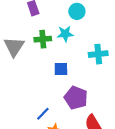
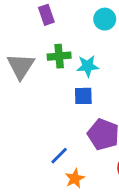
cyan star: (65, 34) -> (88, 66), moved

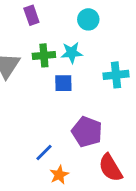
cyan star: (88, 66) -> (72, 53), moved
blue square: (83, 96) -> (63, 83), moved

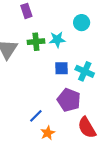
cyan circle: (88, 19) -> (82, 23), moved
cyan cross: (116, 75) -> (85, 71), moved, turned 30
blue square: (63, 83) -> (61, 68), moved

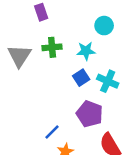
cyan star: (57, 40) -> (86, 51), moved
blue square: (61, 68) -> (81, 78), turned -32

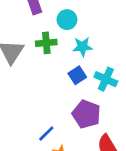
cyan circle: (104, 26) -> (67, 20), moved

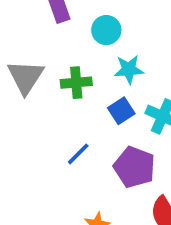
green cross: (46, 43) -> (76, 83), moved
blue line: (46, 133) -> (78, 154), moved

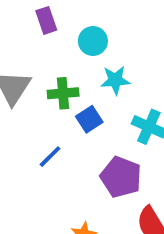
blue square: (121, 111) -> (89, 119), moved
blue line: (78, 154) -> (50, 157), moved

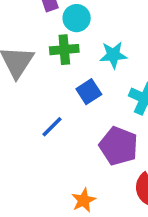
cyan circle: (93, 41) -> (77, 18), moved
green cross: (63, 93) -> (64, 50), moved

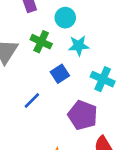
cyan circle: (77, 18) -> (65, 18), moved
green cross: (64, 50) -> (41, 42), turned 30

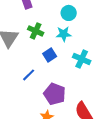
cyan circle: (65, 18) -> (69, 13), moved
purple pentagon: (83, 115) -> (55, 94), moved

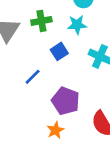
green cross: (36, 31) -> (41, 21), turned -35

